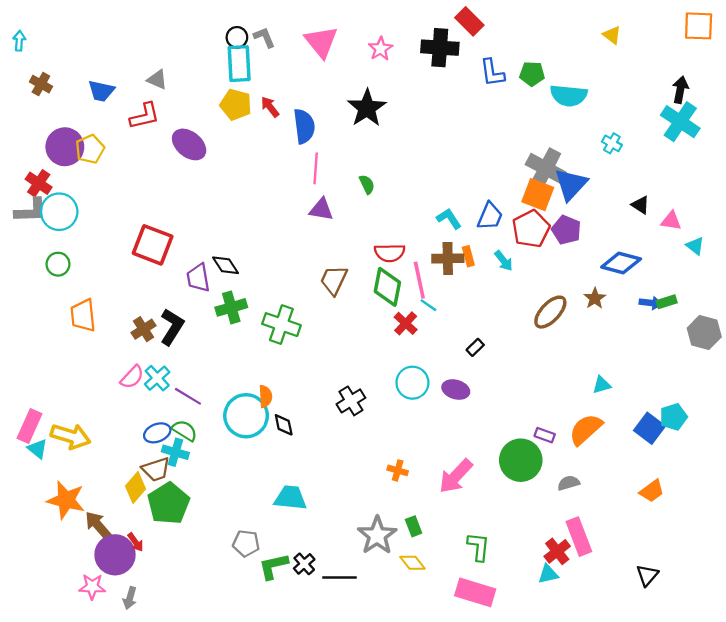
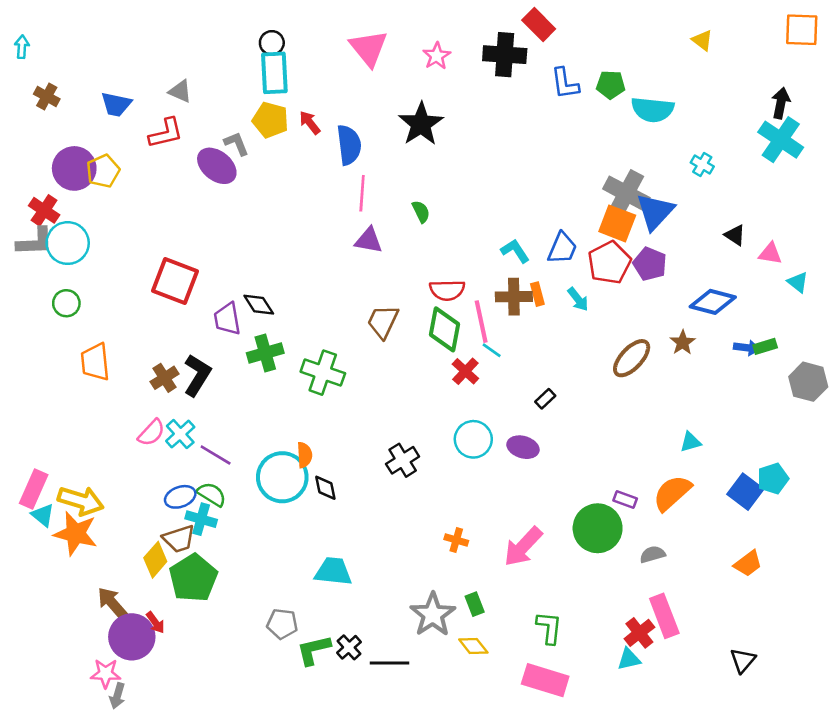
gray L-shape: (264, 37) -> (236, 144), moved
orange star: (66, 500) -> (76, 533), moved
gray arrow: (130, 598) -> (117, 696), moved

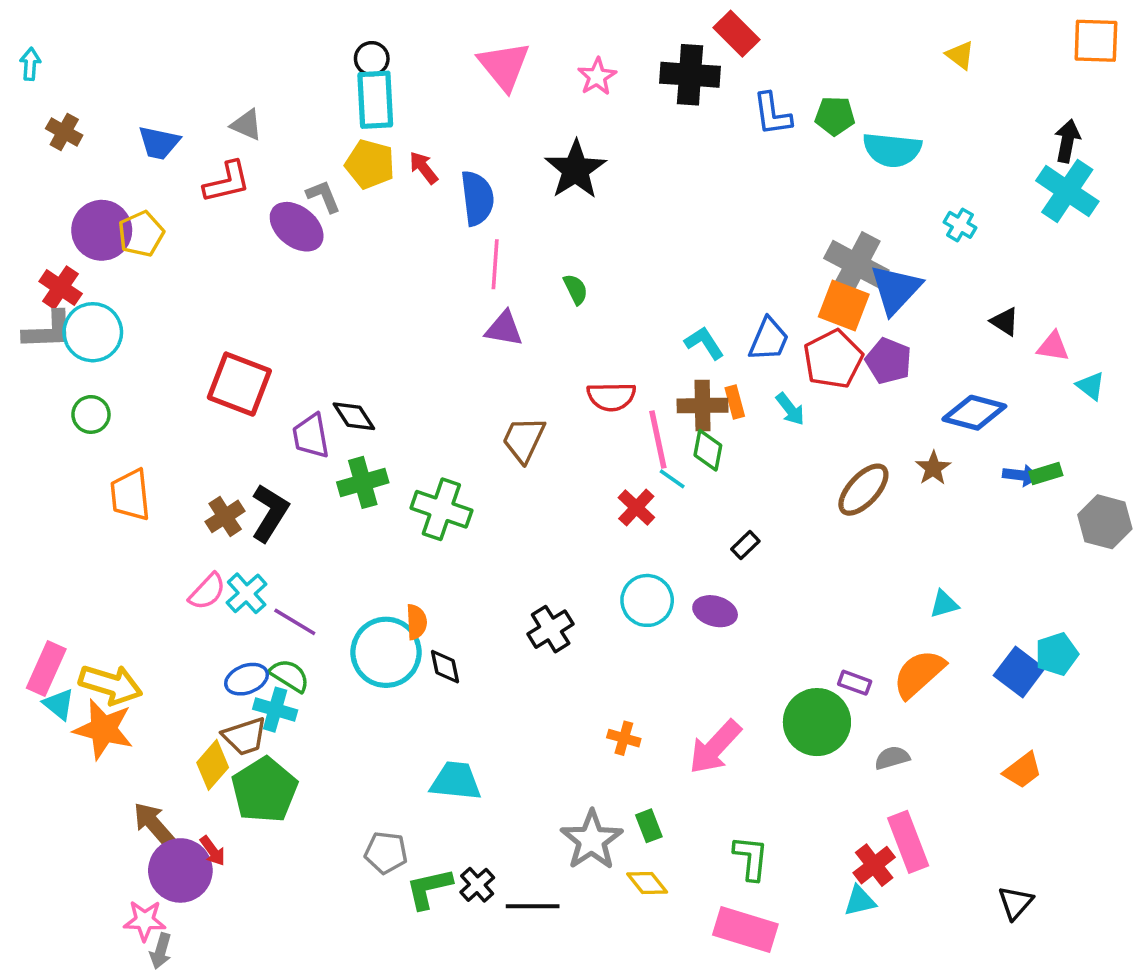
green diamond: (444, 329) -> (708, 450), moved, size x0.7

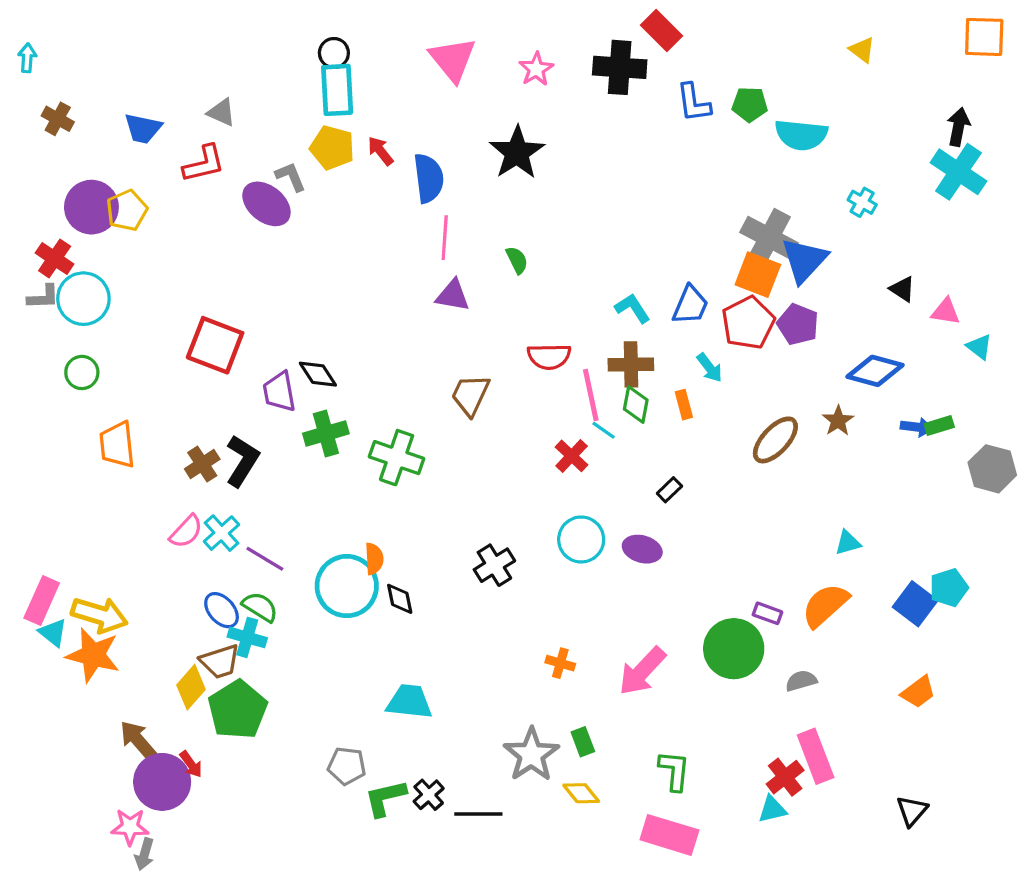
gray L-shape: (48, 330) -> (43, 297), size x0.7
orange rectangle: (735, 402) -> (684, 405), moved
blue ellipse: (247, 679) -> (222, 610), turned 69

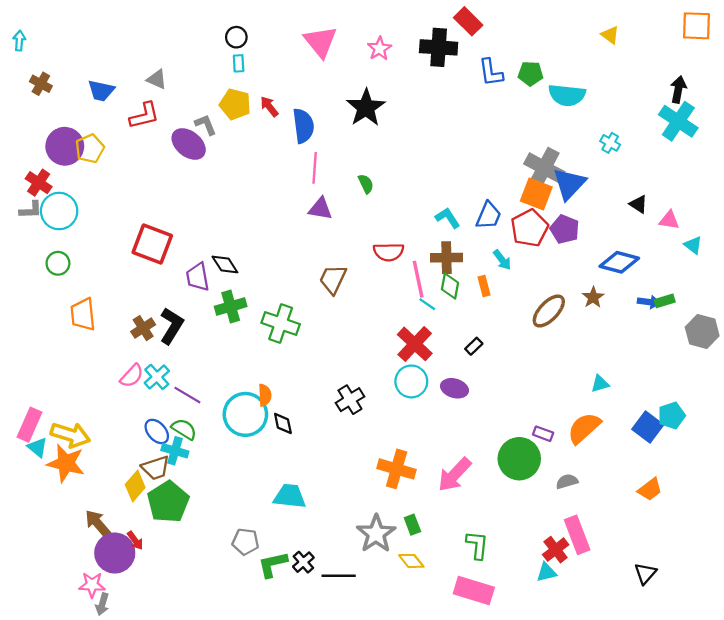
cyan rectangle: (337, 90) -> (239, 63), size x0.5
red cross: (572, 456) -> (415, 344), moved, size x1.5
orange cross: (560, 663) -> (397, 469), size x1.8

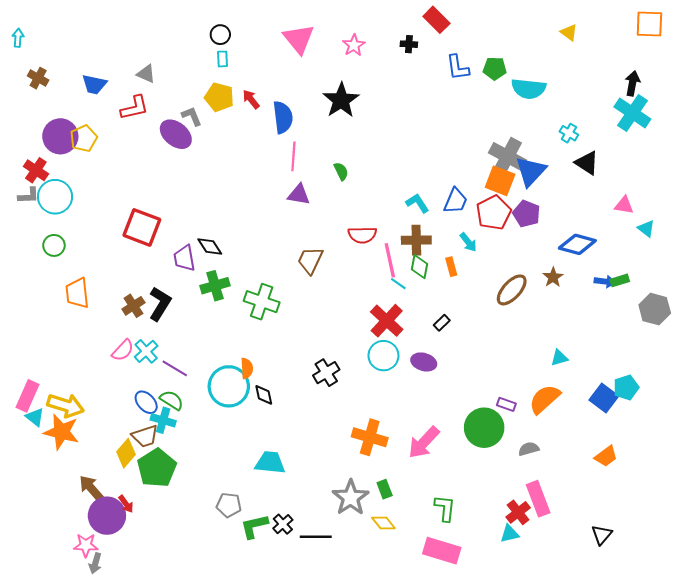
black cross: (439, 47) -> (409, 44), size x0.5
black triangle: (639, 204) -> (587, 163), moved, size x1.4

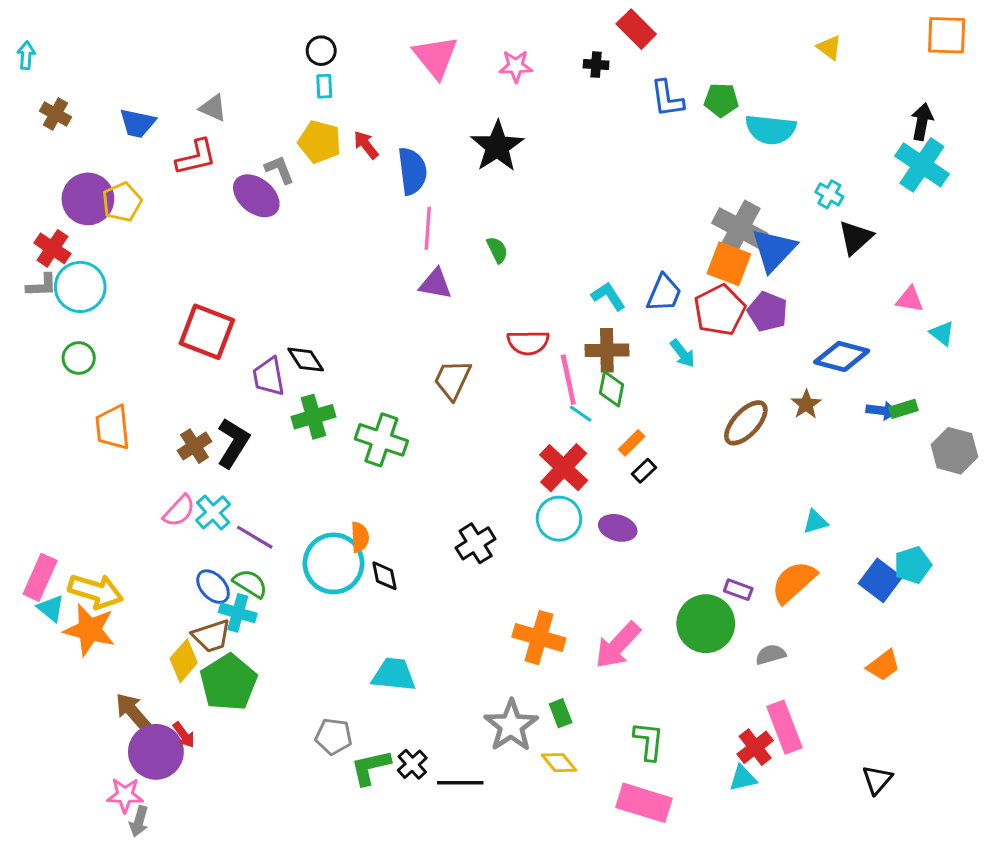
pink star: (354, 45) -> (516, 66), turned 30
black triangle: (587, 163) -> (856, 238), turned 45
orange rectangle: (451, 267) -> (632, 443), moved, turned 60

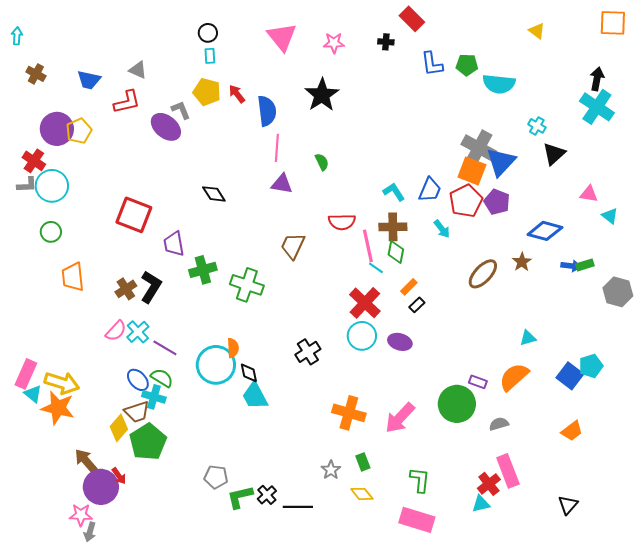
black diamond: (306, 360) -> (214, 194), moved
cyan trapezoid: (394, 675) -> (255, 396), moved, turned -124
gray star: (511, 726) -> (331, 470), size x0.6

